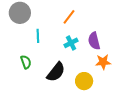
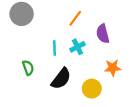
cyan line: (38, 36) -> (54, 48), moved
purple semicircle: (94, 41) -> (103, 34), moved

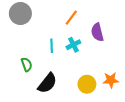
orange star: (113, 68) -> (111, 80), moved
black semicircle: (61, 79) -> (47, 83), moved

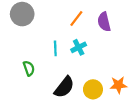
purple semicircle: (97, 32) -> (104, 22), moved
black semicircle: (47, 83) -> (64, 87), moved

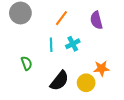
orange line: (76, 19) -> (61, 18), moved
orange star: (118, 85) -> (101, 68), moved

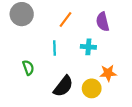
cyan cross: (73, 44) -> (88, 47), moved, turned 32

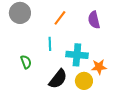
cyan cross: (88, 47) -> (77, 55), moved, size x1.5

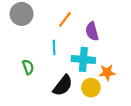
purple semicircle: (94, 20) -> (92, 31), moved

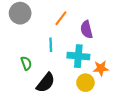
black semicircle: (63, 85) -> (46, 83), moved

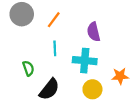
orange line: (61, 18) -> (54, 20), moved
orange star: (101, 68) -> (120, 76), moved

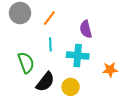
green semicircle: (28, 68) -> (26, 63), size x1.5
yellow circle: (92, 89) -> (71, 87), moved

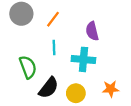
orange star: (110, 70) -> (111, 89), moved

